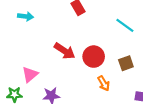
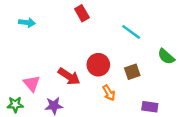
red arrow: (65, 51) -> (69, 76), moved
pink triangle: (30, 74) -> (32, 83), turned -30

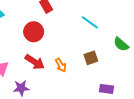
red circle: (98, 65) -> (34, 32), moved
orange arrow: (109, 93) -> (61, 65), moved

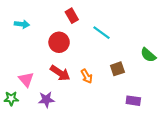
cyan line: (90, 22) -> (101, 33), moved

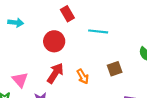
cyan line: (101, 33) -> (98, 31), turned -30
red arrow: (60, 73) -> (55, 73), turned -90

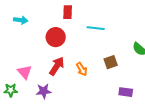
red rectangle: (67, 14) -> (68, 12), turned 32

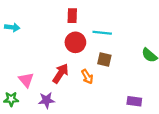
cyan arrow: (21, 20) -> (12, 27), moved
red circle: (56, 37) -> (75, 42), moved
brown square: (111, 62) -> (104, 59), moved, turned 32

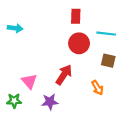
orange arrow: (87, 77) -> (97, 88), moved

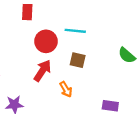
red rectangle: (76, 16) -> (27, 12), moved
red arrow: (64, 75) -> (42, 71), moved

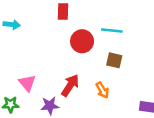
red arrow: (42, 71) -> (70, 85), moved

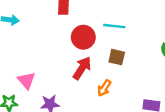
red arrow: (70, 85) -> (82, 68), moved
orange arrow: (102, 90) -> (104, 88), turned 63

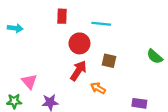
cyan line: (114, 26) -> (101, 24), moved
orange arrow: (104, 88) -> (98, 88), turned 88

